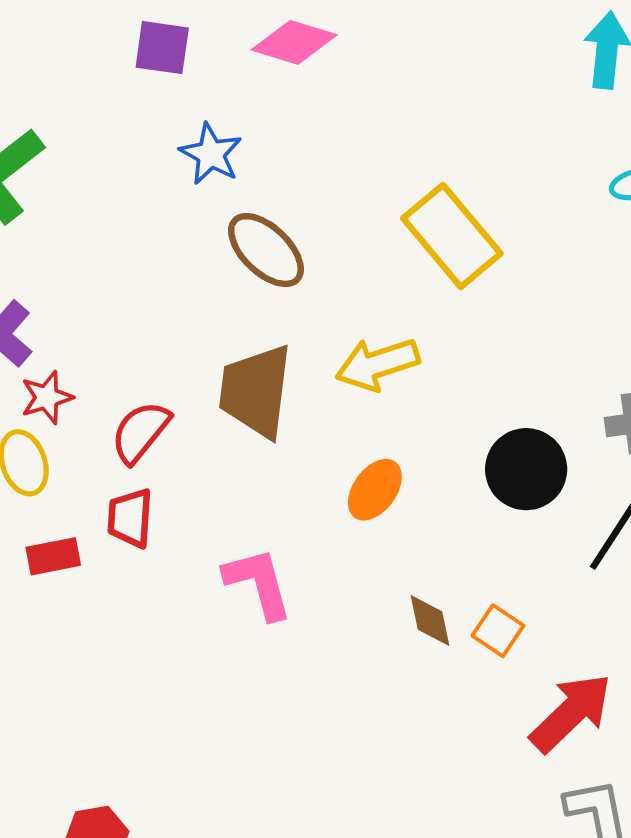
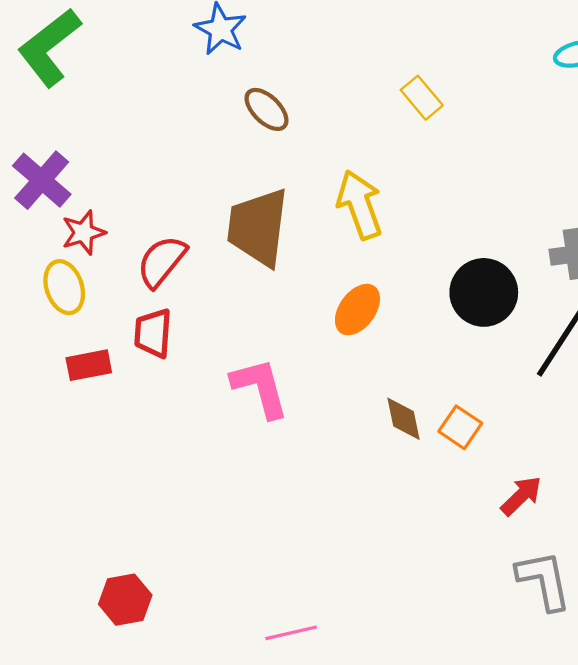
yellow rectangle: (452, 236) -> (422, 98), size x0.5
brown ellipse: (266, 250) -> (267, 109), size x0.7
yellow arrow: (377, 364) -> (360, 205), turned 88
red arrow: (571, 713) -> (521, 496), size x0.6

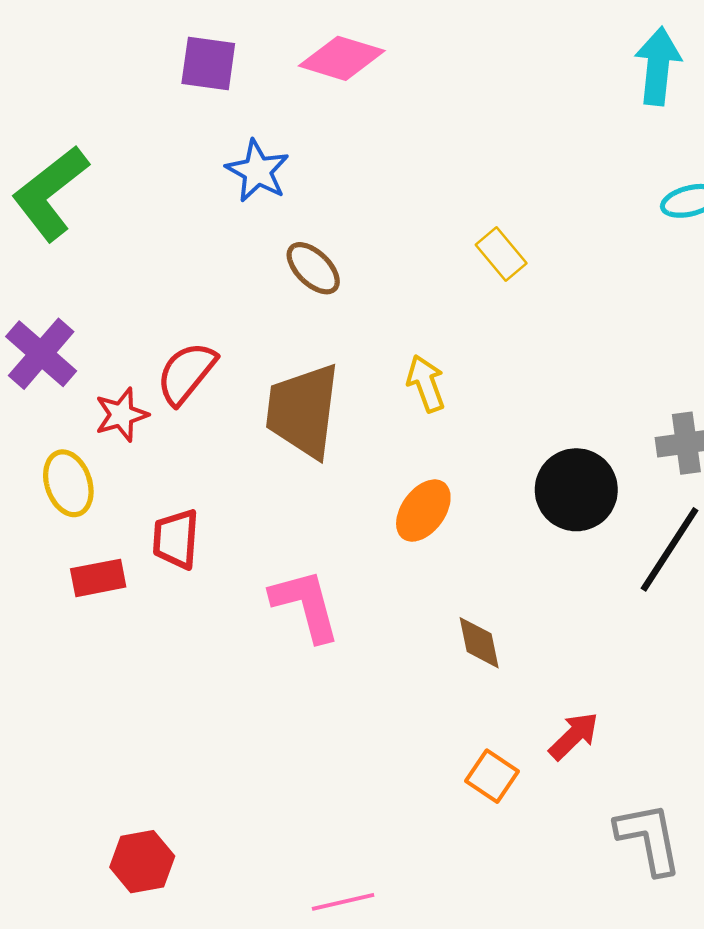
yellow arrow: (360, 205) -> (426, 384), size x0.7
red star: (83, 233) -> (121, 415), moved
red semicircle: (162, 261) -> (186, 373), moved
orange square: (460, 427) -> (492, 776), moved
red arrow: (521, 496) -> (574, 736), moved

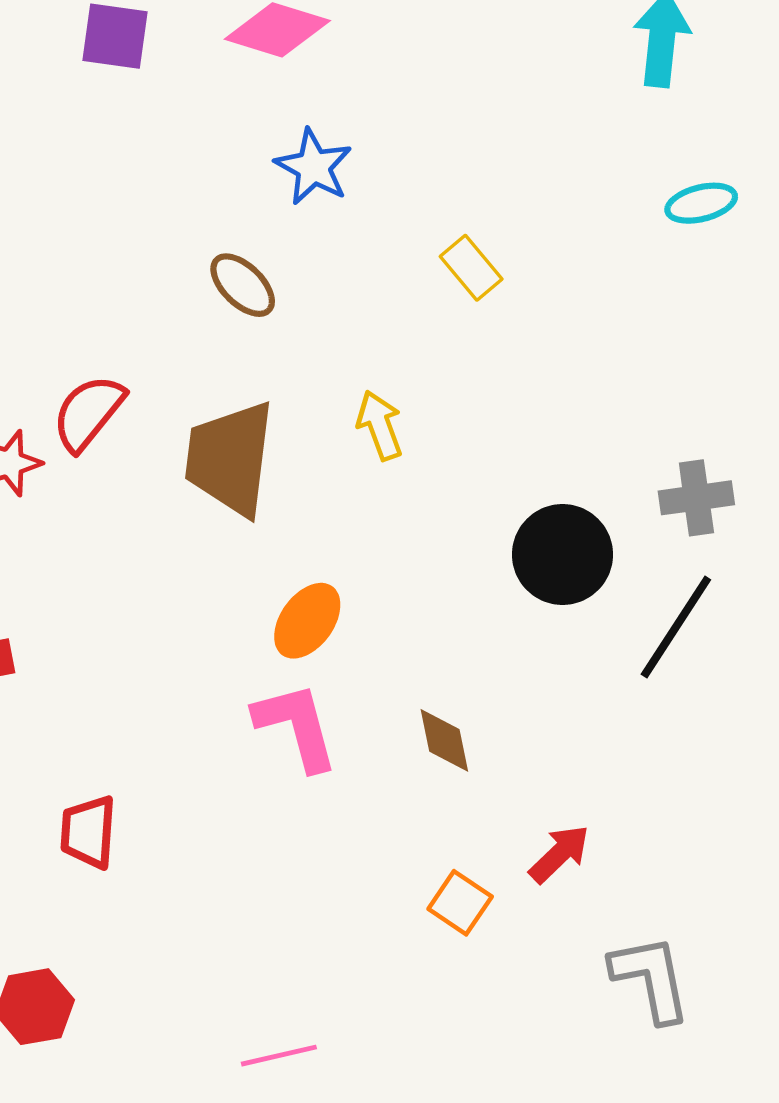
blue star: (258, 171) -> (314, 167), moved
orange ellipse: (423, 511) -> (307, 621), moved
red trapezoid: (176, 539) -> (88, 832), moved
pink L-shape: (305, 605) -> (296, 726), moved

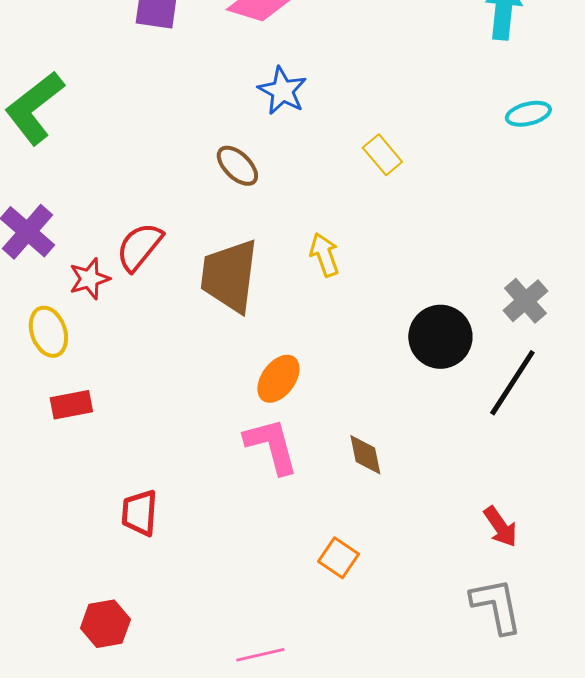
gray cross: (696, 498) -> (525, 301), turned -33
red arrow: (559, 854) -> (500, 527), moved, turned 99
orange square: (460, 903) -> (338, 558), moved

